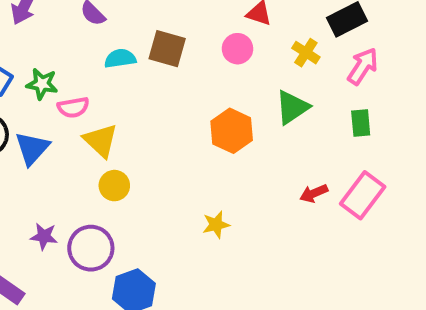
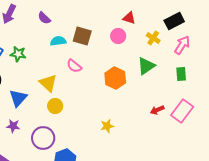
pink semicircle: (73, 107) -> (74, 66), moved, turned 49
blue triangle: (32, 148) -> (18, 98), moved
purple star: (44, 236) -> (13, 126), moved

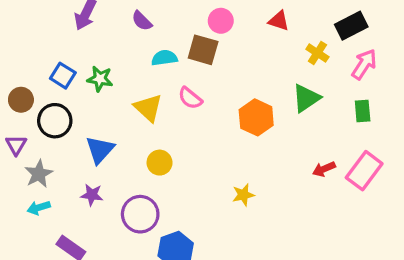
pink circle: (118, 36) -> (221, 21), moved
yellow triangle: (48, 83) -> (148, 108), moved

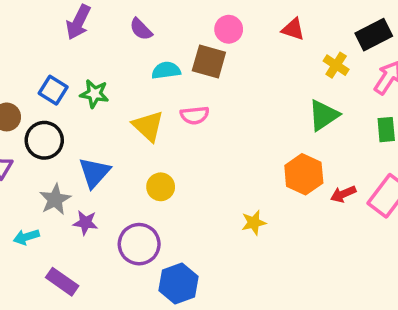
pink semicircle: (190, 98) -> (195, 115), turned -45
orange hexagon: (256, 117) -> (304, 174), moved
gray star: (39, 174) -> (55, 199), moved

